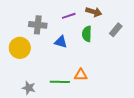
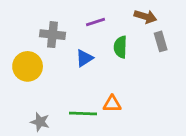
brown arrow: (94, 12) -> (145, 17), moved
gray rectangle: (116, 30) -> (161, 41), turned -56
blue triangle: (61, 42) -> (84, 58), turned -48

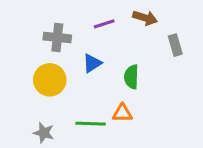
brown arrow: (145, 17) -> (145, 18), moved
green semicircle: (120, 47) -> (131, 77), moved
yellow circle: (28, 66) -> (50, 80), moved

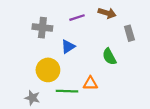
green semicircle: (131, 77) -> (109, 57), moved, turned -30
yellow circle: (50, 80) -> (48, 70), moved

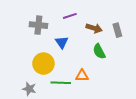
brown arrow: (107, 13) -> (94, 28), moved
blue triangle: (68, 47) -> (62, 42), turned -32

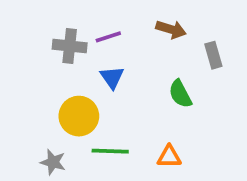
purple line: (70, 16) -> (108, 37), moved
brown arrow: (94, 28) -> (171, 29), moved
orange triangle: (82, 76) -> (169, 157), moved

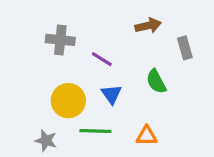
brown arrow: (171, 29) -> (148, 26), turned -30
purple line: (108, 37) -> (102, 59), moved, turned 50
blue triangle: (112, 77) -> (111, 94), moved

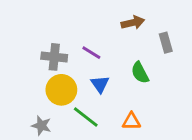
gray cross: (60, 40) -> (54, 57), moved
green line: (95, 131) -> (86, 117), turned 36

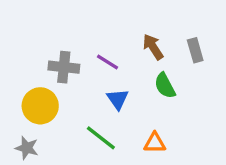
brown arrow: (133, 23) -> (153, 47), moved, turned -110
yellow circle: (61, 90) -> (40, 106), moved
gray star: (41, 126) -> (27, 148), moved

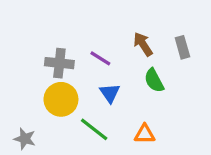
yellow circle: (40, 106) -> (61, 99), moved

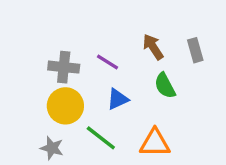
blue triangle: (110, 93) -> (118, 99), turned 40
orange triangle: (145, 134) -> (155, 143), size x1.4
gray star: (25, 139) -> (52, 148), moved

